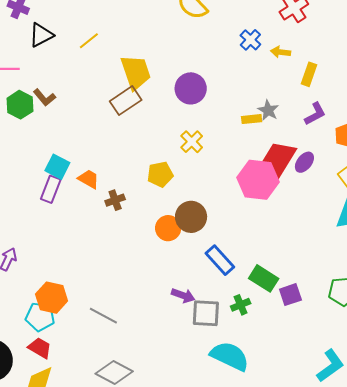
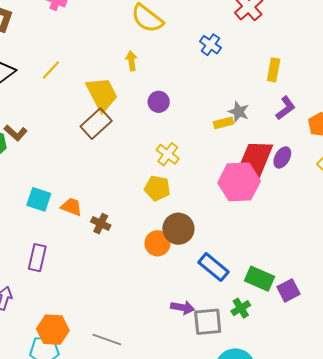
yellow arrow: (281, 52) -> (131, 61), moved, turned 84
purple circle: (191, 88) -> (159, 102), size x0.7
yellow pentagon: (160, 174) -> (157, 188), moved, turned 30
purple rectangle: (51, 189) -> (37, 258), moved
brown cross: (115, 200) -> (101, 224), turned -36

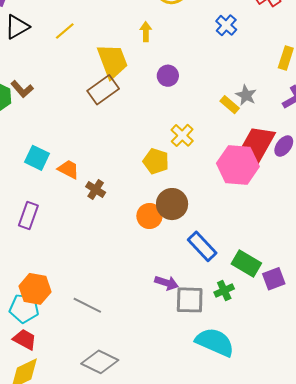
yellow rectangle: (223, 123) -> (230, 105), turned 48
yellow cross: (168, 154) -> (182, 135), moved

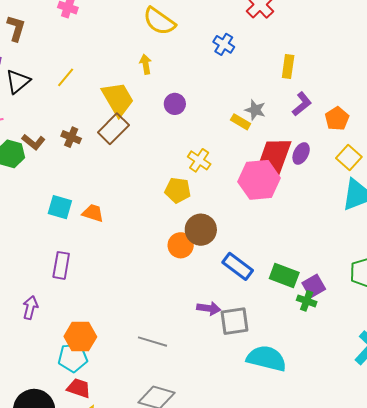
brown cross: (96, 190) -> (71, 137), moved
green cross: (224, 290) -> (307, 301), moved, turned -36
gray line: (87, 305) -> (152, 342), moved

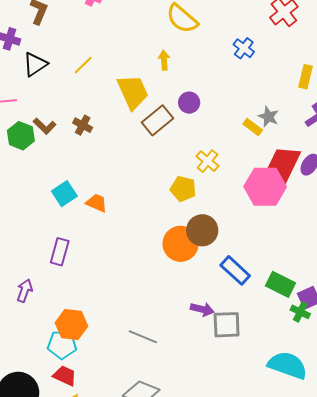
brown rectangle: (113, 129) -> (158, 120), moved
cyan square: (60, 207) -> (64, 194), turned 35
orange circle: (181, 245) -> (181, 244), size x1.4
cyan semicircle: (266, 358) -> (288, 365), moved

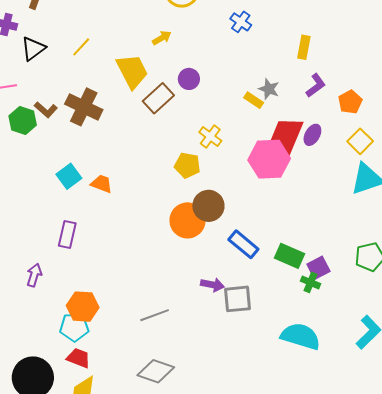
yellow arrow: (164, 60) -> (162, 38), turned 66
brown cross: (83, 125) -> (84, 107), size x1.8
gray line: (143, 337) -> (155, 315), turned -40

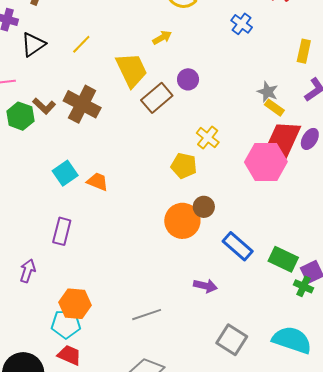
yellow rectangle: (254, 100) -> (274, 108), moved
brown circle: (208, 206) -> (204, 207), size x0.7
gray square: (238, 299) -> (232, 340), moved, turned 36

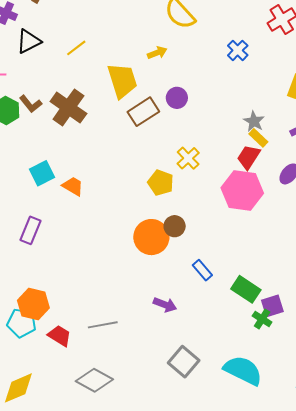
red trapezoid: (284, 139) -> (249, 157), moved, size x0.7
blue rectangle: (238, 246) -> (202, 270), size x0.7
red trapezoid: (69, 355) -> (60, 336), moved

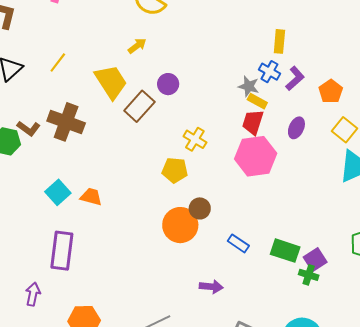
blue cross: (238, 50) -> (269, 72), moved
purple rectangle: (30, 230) -> (62, 251), size x1.4

